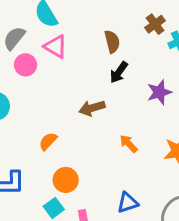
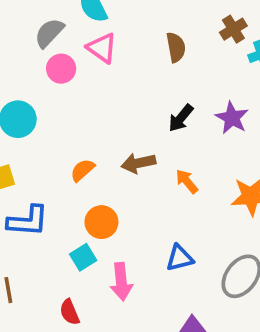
black arrow: (119, 72) -> (181, 118), moved
purple star: (159, 92) -> (232, 118), turned -30
brown arrow: (92, 108) -> (138, 163), moved

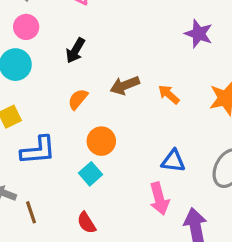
pink circle: (61, 69) -> (26, 27), moved
black arrow: (181, 118) -> (75, 50), moved
blue triangle: (180, 258) -> (173, 161), turned 30
pink arrow: (121, 282) -> (159, 199), moved

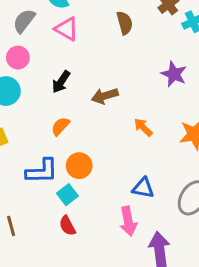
brown arrow: (125, 85) -> (105, 96), moved
blue L-shape: (38, 150) -> (42, 171), moved
red semicircle: (86, 223) -> (67, 226), moved

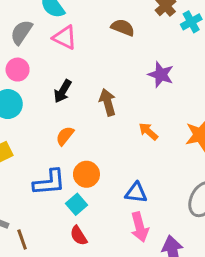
brown semicircle: (125, 23) -> (123, 27), turned -50
purple star: (174, 74) -> (161, 75), moved
brown arrow: (105, 96) -> (108, 102), turned 95
blue triangle: (143, 188) -> (136, 193), moved

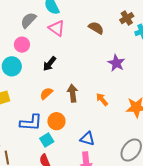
brown arrow: (108, 102) -> (73, 93), moved

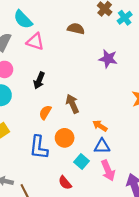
orange arrow: (102, 99) -> (100, 126), moved
blue L-shape: (31, 123) -> (39, 147), turned 110
cyan square: (47, 140) -> (81, 162), moved

